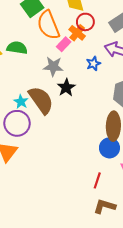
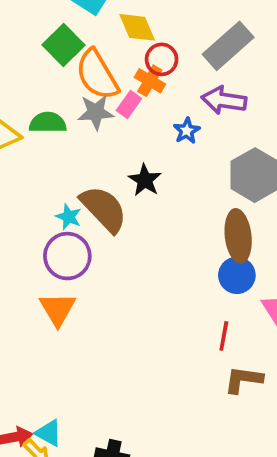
gray star: (53, 66) -> (96, 112), moved

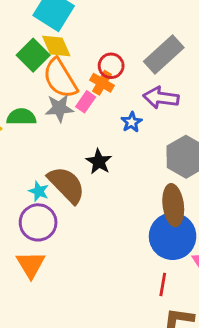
yellow diamond: (137, 27) -> (56, 46), moved
blue circle: (237, 275) -> (173, 236), size x1.6

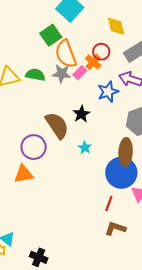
yellow diamond: (56, 46) -> (116, 26), moved
blue star: (132, 122) -> (108, 92), size x1.5
cyan star: (39, 191) -> (85, 148), moved
orange triangle: (31, 265) -> (24, 174), turned 40

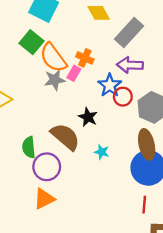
red circle: (101, 52) -> (123, 97), moved
green semicircle: (35, 75) -> (29, 147), moved, turned -90

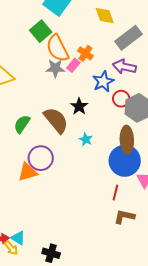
red circle: (123, 97) -> (121, 99), moved
green semicircle: (29, 147) -> (22, 124), turned 30
purple circle: (47, 167) -> (41, 158), moved

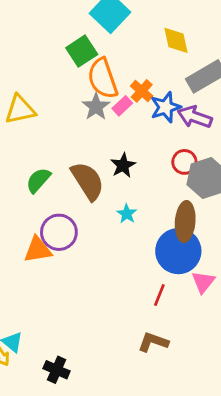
gray star: (55, 68) -> (96, 107), turned 30
blue star: (103, 82) -> (166, 107), moved
brown L-shape: (124, 217) -> (153, 342), moved

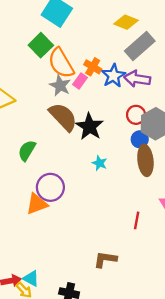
yellow diamond: (176, 40) -> (126, 22), moved, turned -45
black star: (123, 165) -> (90, 127), size x1.4
brown semicircle: (88, 181) -> (63, 117), moved
blue circle: (178, 251) -> (140, 139), moved, size x0.5
brown L-shape: (153, 342) -> (105, 259), moved

